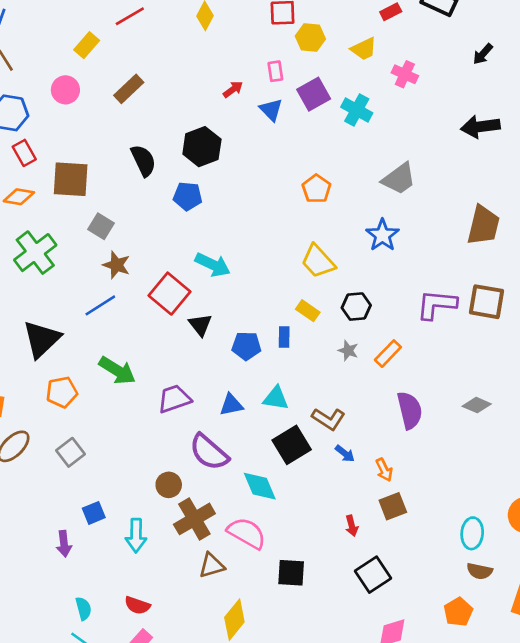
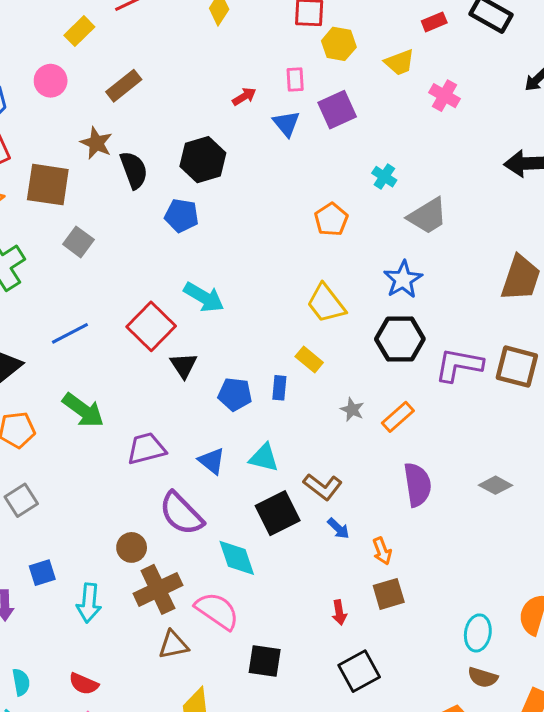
cyan cross: (357, 110) -> (384, 177), moved, size x0.7
brown star: (116, 265) -> (96, 143), moved
black hexagon: (356, 307) -> (400, 339), moved, size x1.4
blue triangle: (231, 405) -> (212, 461), turned 45

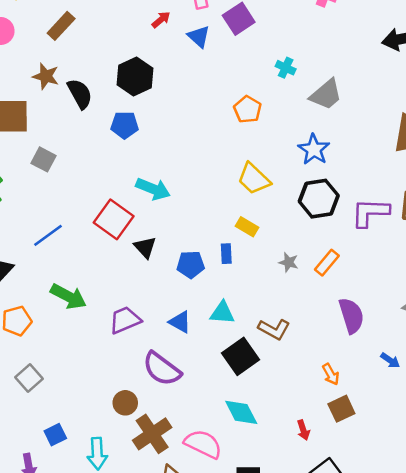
blue arrow: (338, 528) -> (390, 360), moved
cyan diamond: (237, 558) -> (241, 412), moved

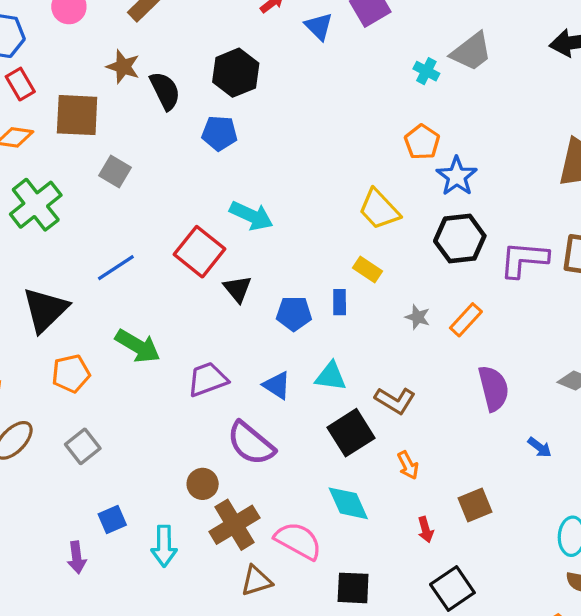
gray trapezoid: (326, 94) -> (471, 52), moved
orange pentagon: (248, 109) -> (422, 142), moved
orange arrow: (331, 374) -> (408, 465), moved

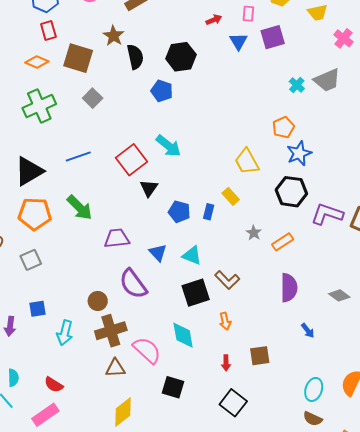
orange pentagon: (71, 374) -> (35, 214), size x1.4
black square: (452, 588) -> (233, 403), turned -32

